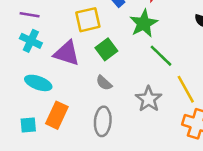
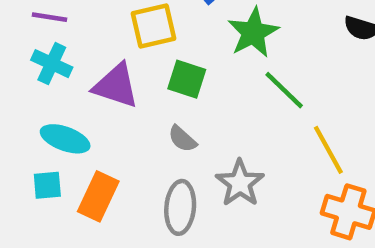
green square: (106, 49) -> (187, 79), turned -35
gray star: (149, 99) -> (240, 183), moved
cyan square: (28, 125) -> (47, 185), moved

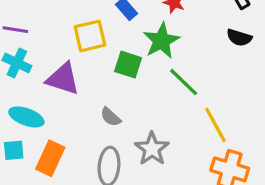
green square: (187, 79) -> (128, 65), moved

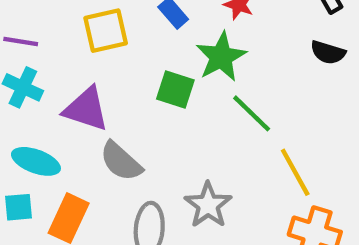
yellow square: (90, 36) -> (106, 31), moved
gray semicircle: (111, 117) -> (121, 161), moved, size x1.5

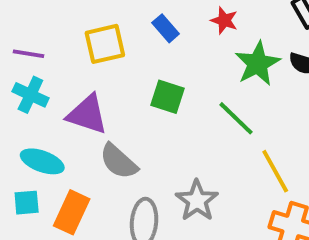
green star: (221, 57) -> (258, 64), moved

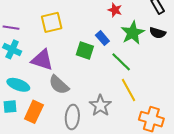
blue rectangle: (166, 28) -> (102, 38), moved
yellow line: (275, 171) -> (128, 90), moved

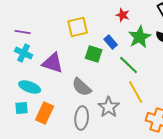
yellow square: (52, 22) -> (78, 27), moved
gray semicircle: (59, 85) -> (82, 87), moved

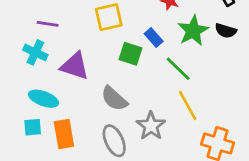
purple line: (23, 32) -> (48, 24), moved
orange rectangle: (45, 113) -> (64, 134), turned -35
gray ellipse: (82, 118) -> (114, 141), turned -30

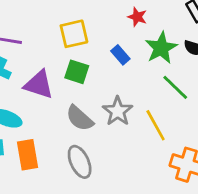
green square: (131, 54) -> (77, 72), moved
green line: (178, 69) -> (175, 87), moved
gray star: (151, 126) -> (118, 111), moved

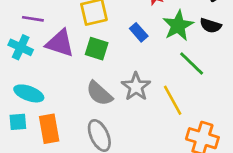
purple triangle: (39, 84) -> (60, 43), moved

